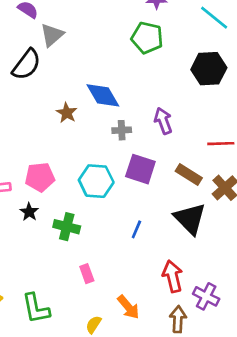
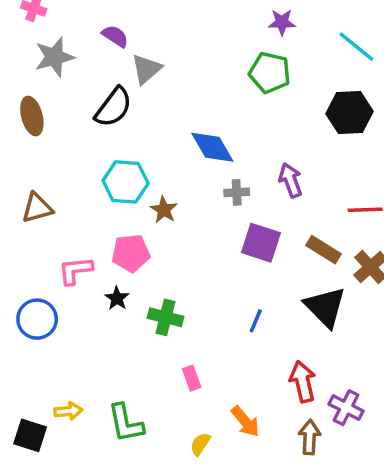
brown star: (67, 113) -> (164, 210), moved
cyan hexagon: (96, 181) -> (126, 182), moved

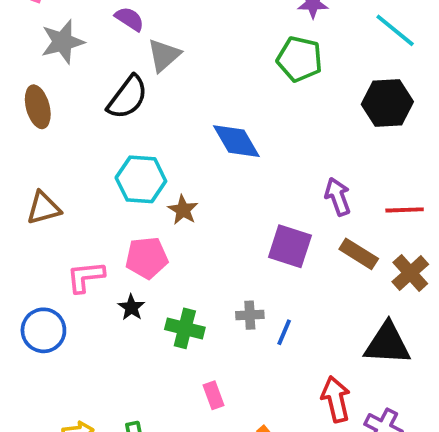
purple arrow: (290, 180) -> (338, 197), moved
gray cross: (237, 192) -> (250, 315), moved
black triangle: (325, 307) -> (387, 344), moved, turned -42

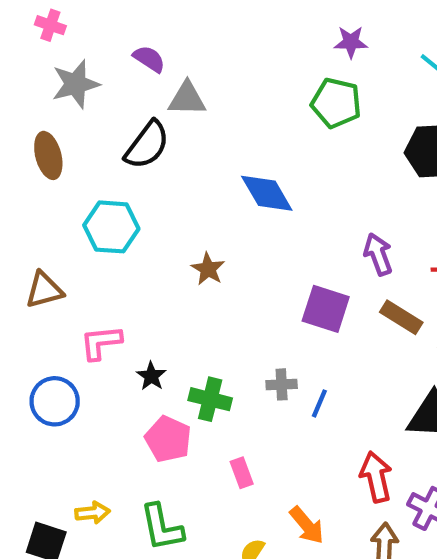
gray triangle: (164, 55) -> (187, 99), turned 42
cyan hexagon: (141, 179) -> (111, 227), moved
brown triangle: (43, 208) -> (44, 290), moved
pink pentagon: (147, 258) -> (168, 439), moved, turned 30

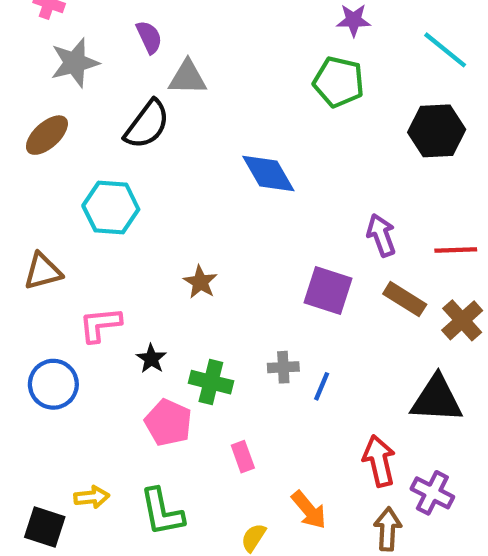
purple semicircle: (149, 59) -> (149, 37), turned 32
brown ellipse: (48, 155) -> (47, 135), turned 63
brown star: (208, 269) -> (200, 282), moved

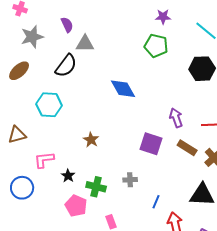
blue line: (322, 386) -> (156, 202), moved

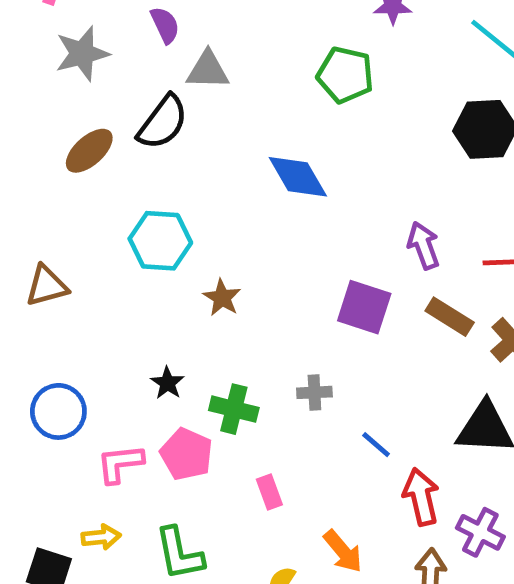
green pentagon: (156, 46) -> (345, 75), moved
brown ellipse: (19, 71) -> (89, 151), moved
cyan hexagon: (49, 105) -> (160, 241), moved
pink L-shape: (44, 160) -> (120, 464), moved
blue line: (156, 202) -> (376, 445), turned -72

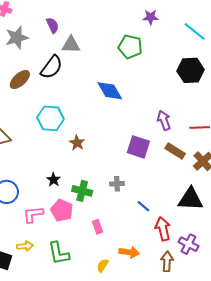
orange arrow: (343, 551) -> (129, 252), turned -42

